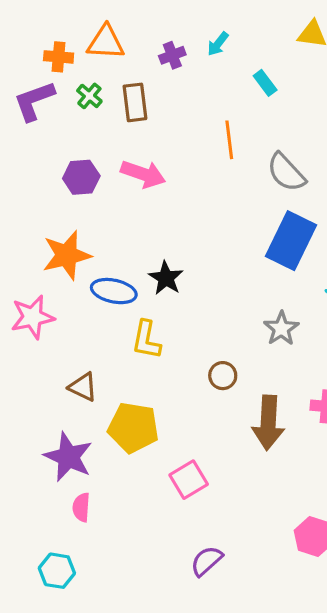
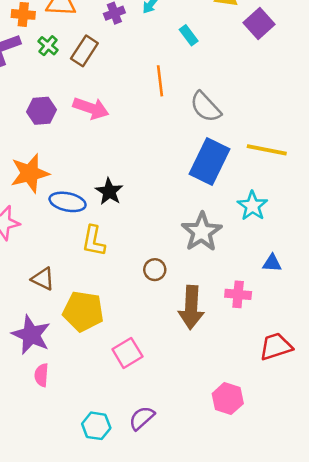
brown rectangle: (135, 102) -> (84, 51), turned 40
gray star: (281, 328) -> (202, 232), size x1.4
cyan hexagon: (57, 571) -> (96, 426), moved

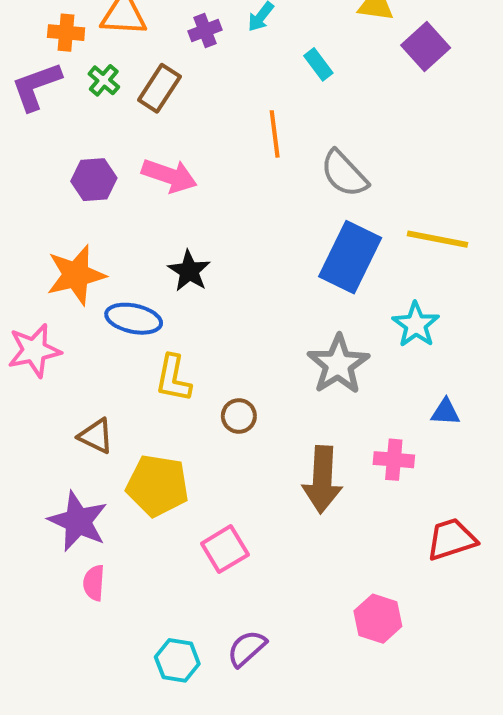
black star: (109, 192) -> (189, 271), moved
brown circle: (155, 270) -> (239, 416), moved

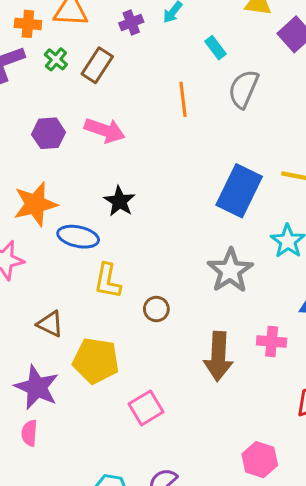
gray semicircle: (344, 174) -> (243, 89), moved, turned 66
pink semicircle: (94, 583) -> (29, 433), moved

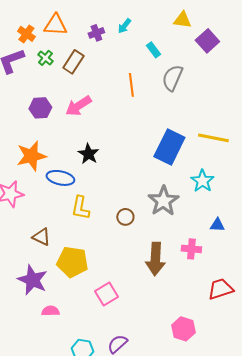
orange cross: (28, 24) -> (26, 34), turned 30
pink arrow: (105, 130) -> (78, 106), turned 128
brown circle: (156, 309) -> (125, 217), moved
pink semicircle: (29, 433) -> (50, 311), moved, turned 84

